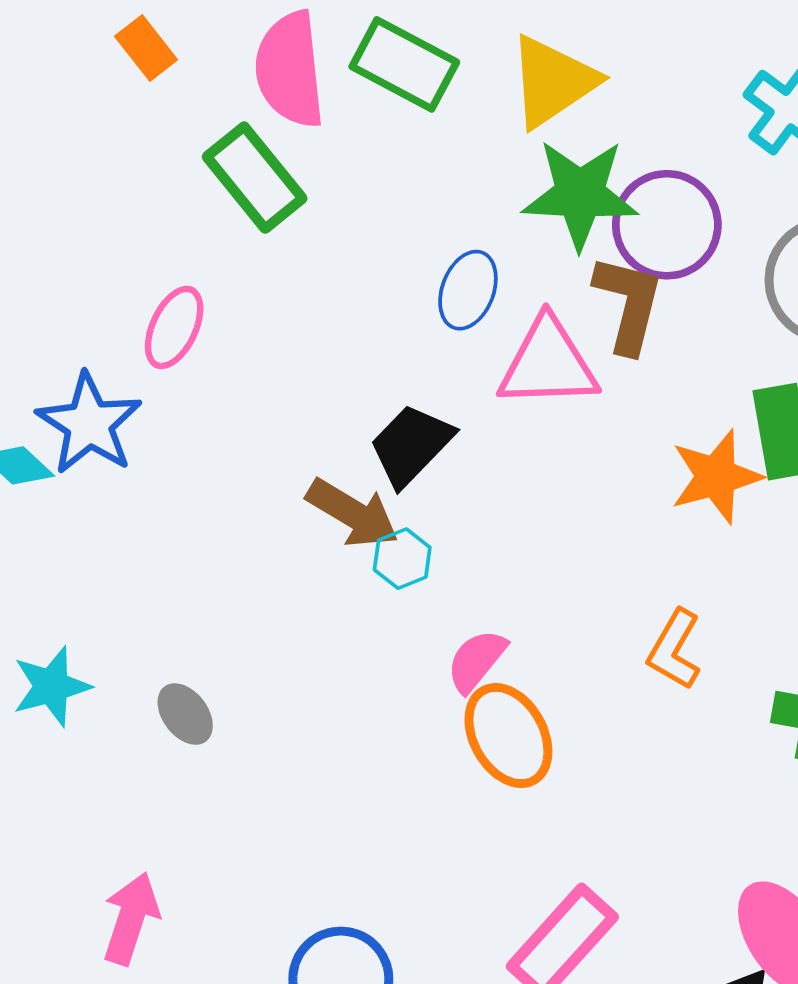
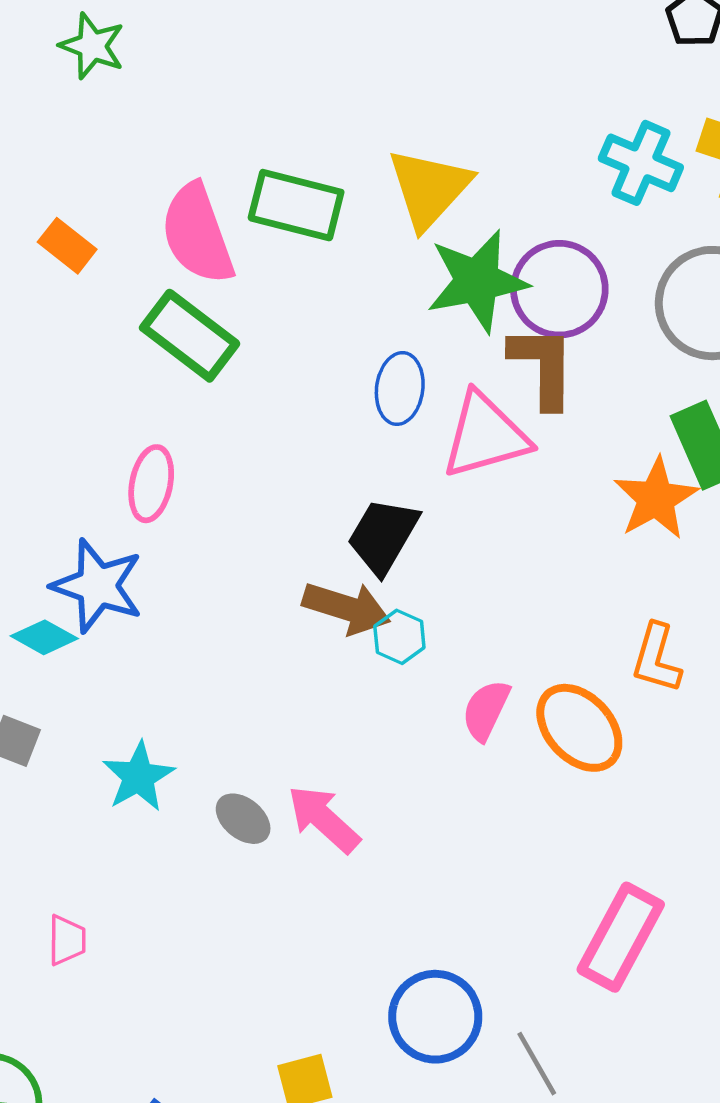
cyan star: (51, 686) -> (138, 777), moved
orange ellipse: (508, 736) -> (579, 728), moved
pink arrow: (131, 918) -> (324, 819), moved, turned -52

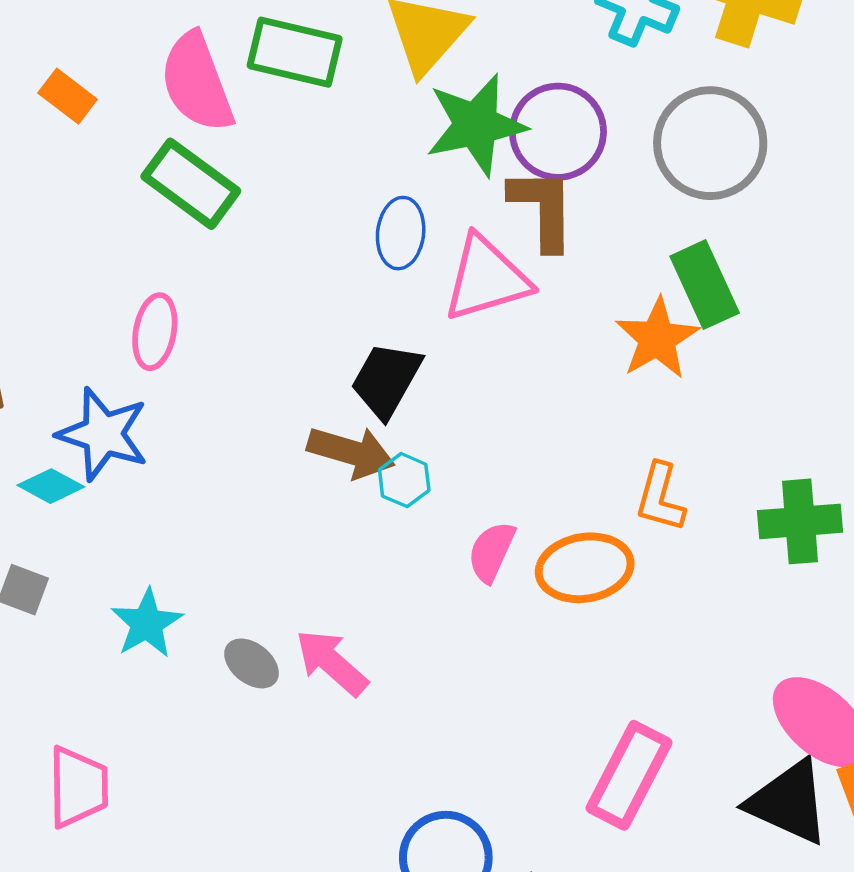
orange ellipse: (579, 728) -> (585, 568), turned -56
pink trapezoid: (67, 940) -> (78, 787), size x1.6

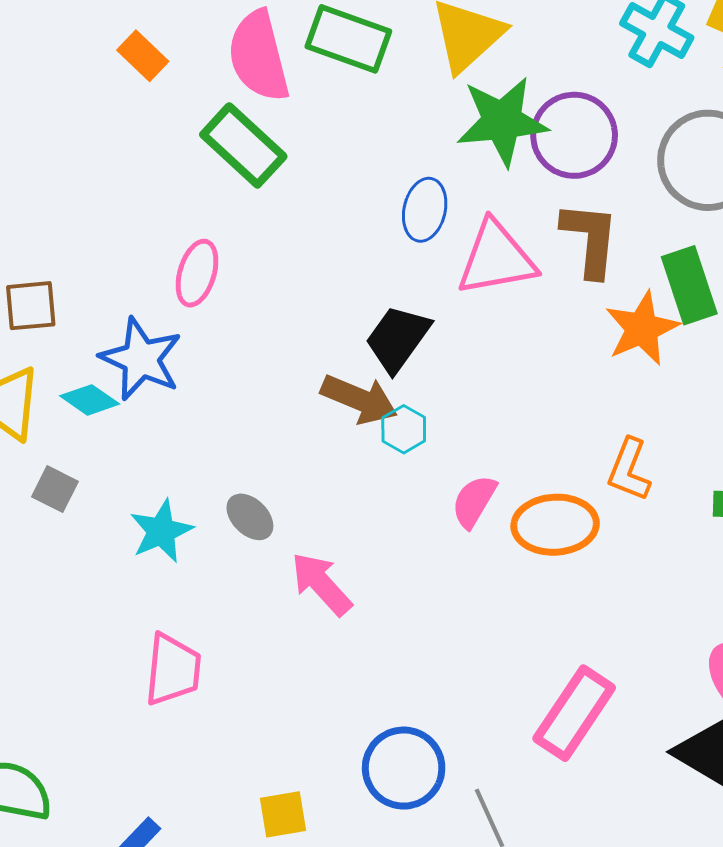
brown L-shape: (543, 209) -> (590, 239), moved
gray ellipse: (252, 663) -> (250, 517), moved
pink trapezoid: (78, 787) -> (173, 670), moved

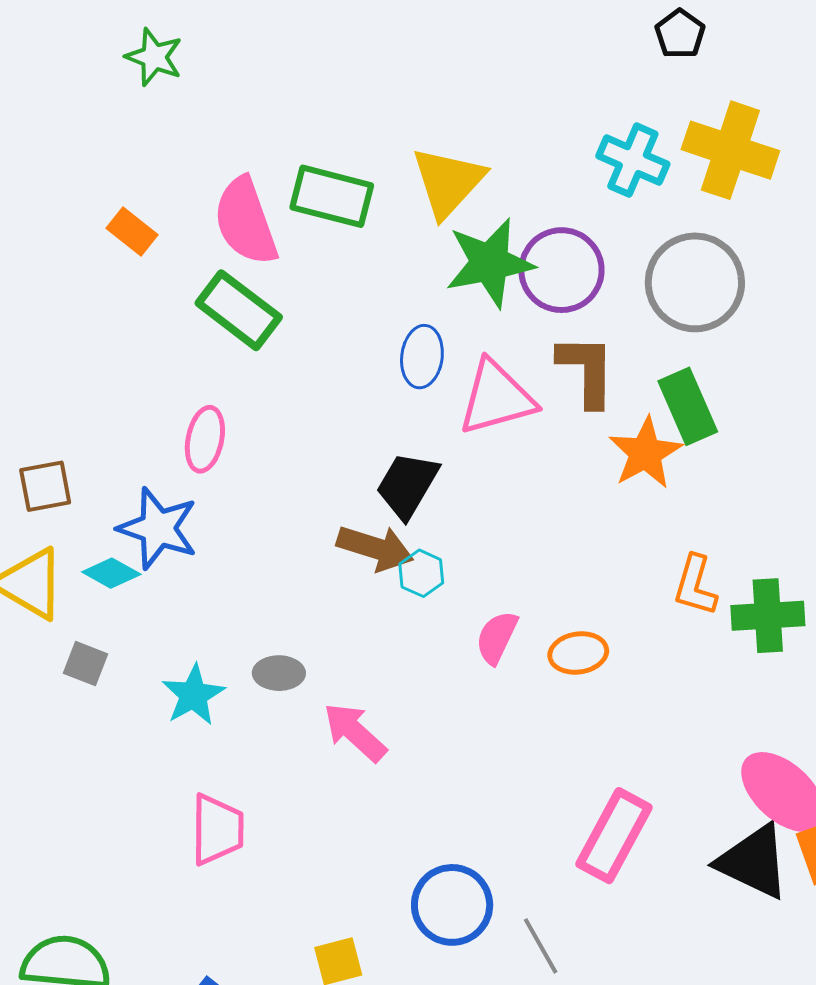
orange L-shape: (629, 470) -> (695, 585), moved
gray ellipse: (250, 517) -> (279, 673), turned -39
orange ellipse: (555, 525) -> (578, 653), size x0.7

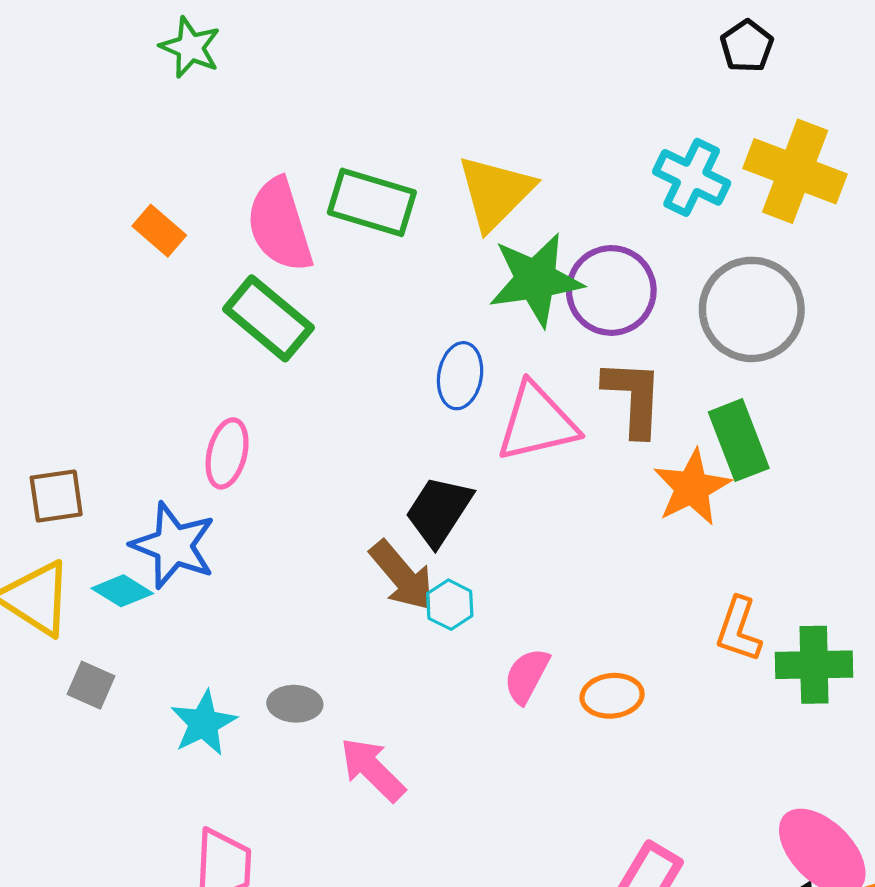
brown arrow: (375, 548) -> (402, 576), turned 30

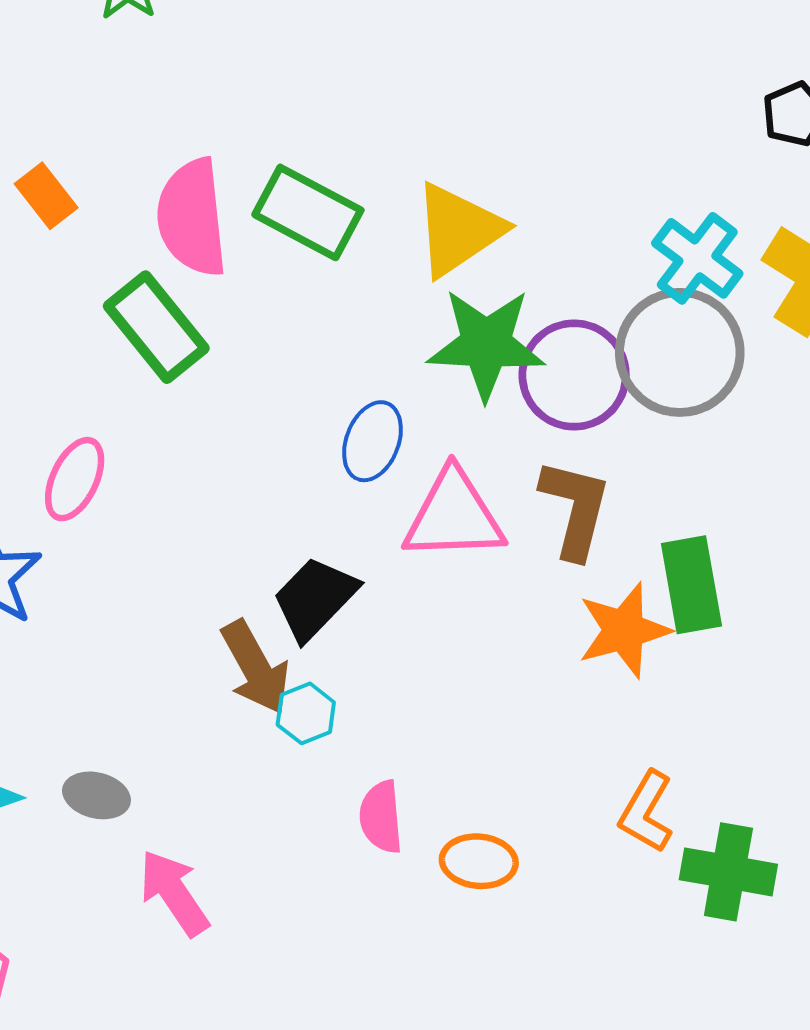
gray circle: (752, 309) -> (680, 352), moved
pink semicircle: (527, 676) -> (381, 817), turned -44

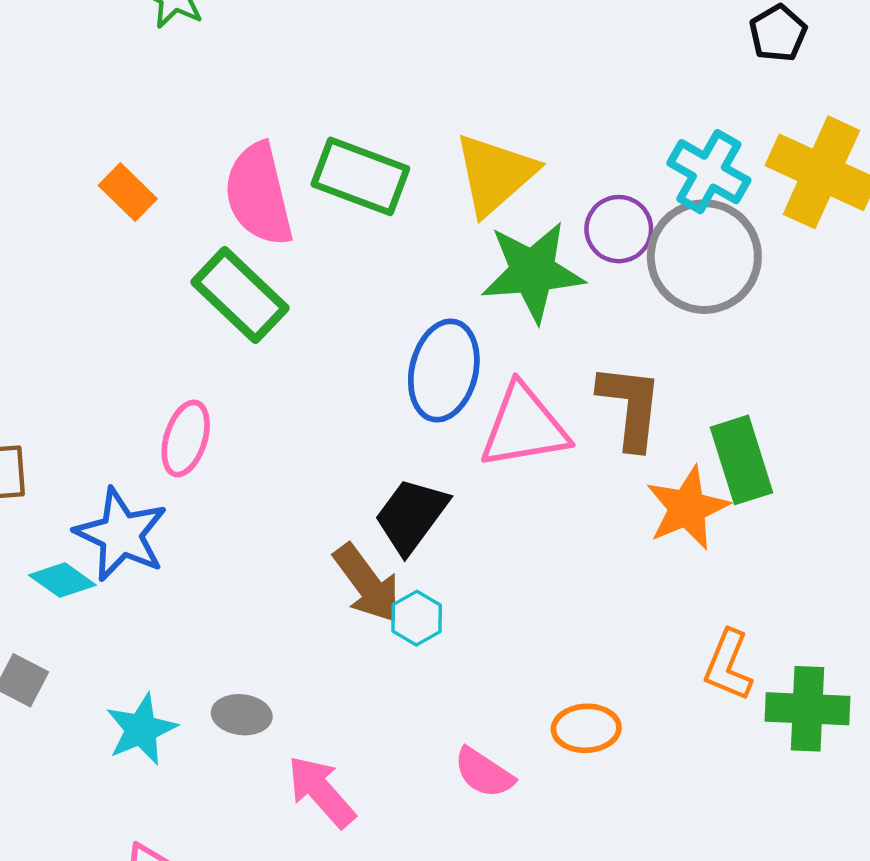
purple circle: (574, 375) -> (619, 229), moved, size x0.7
blue ellipse: (372, 441) -> (444, 371), size x1.4
pink semicircle: (381, 817) -> (484, 773), moved, turned -44

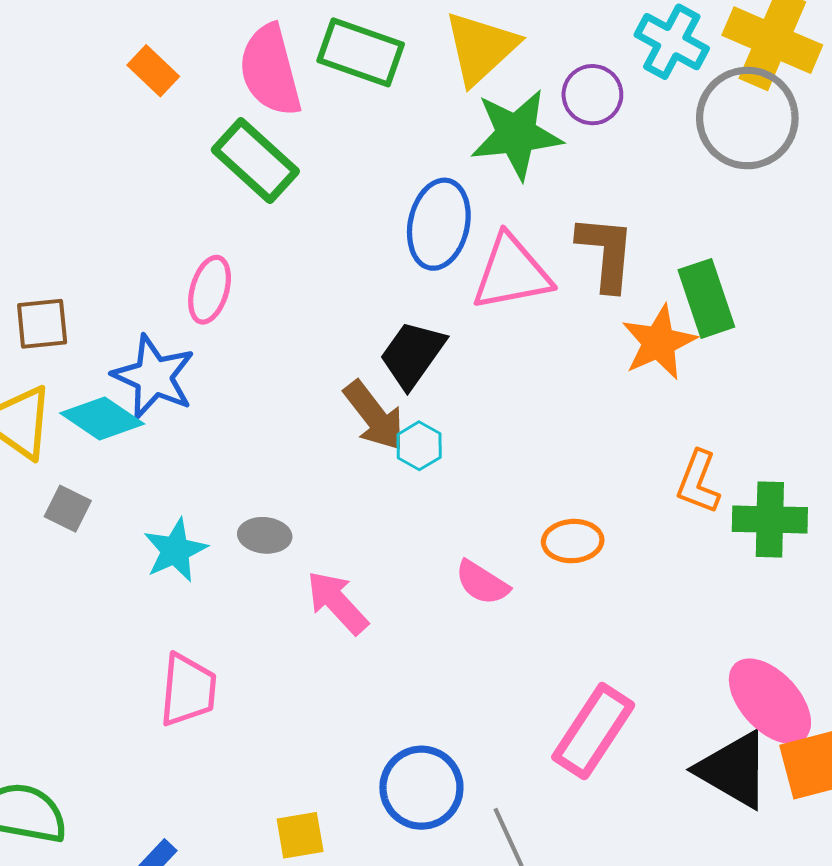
gray circle: (704, 257) -> (747, 118), moved
cyan diamond: (62, 580) -> (102, 418), size x1.4

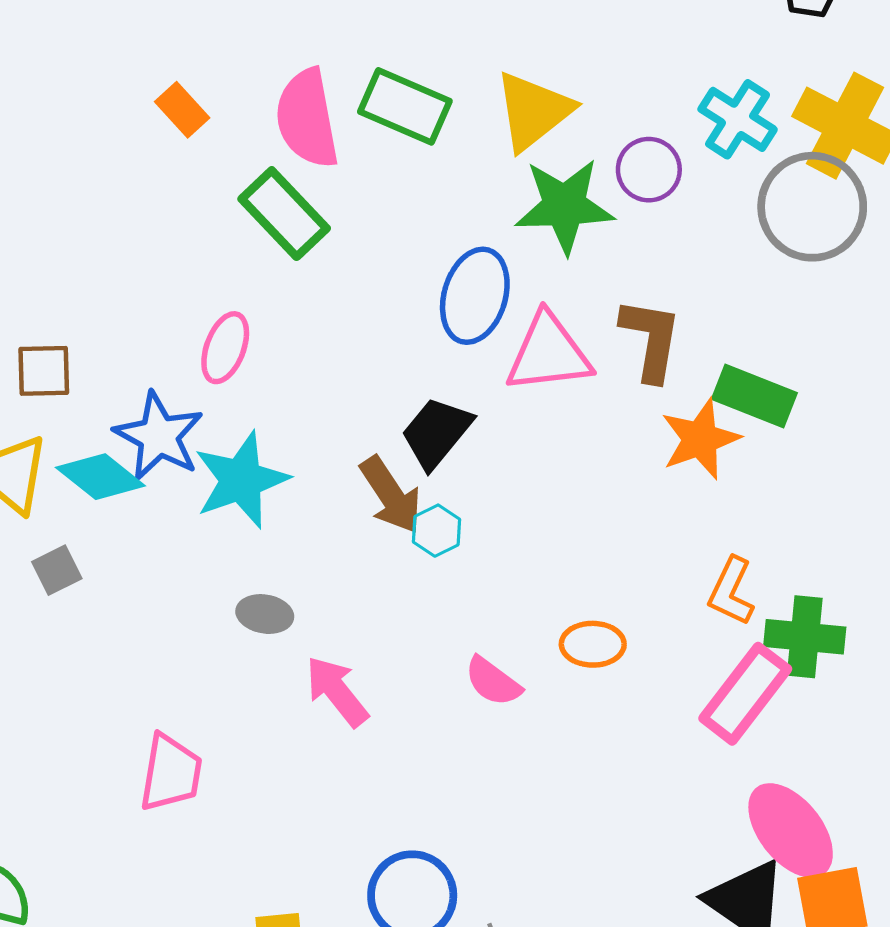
green rectangle: (706, 298) -> (754, 396), turned -54
gray square: (68, 509) -> (57, 570), turned 33
cyan star: (175, 550) -> (241, 480), moved, size x1.4
pink rectangle: (593, 731) -> (745, 694), moved

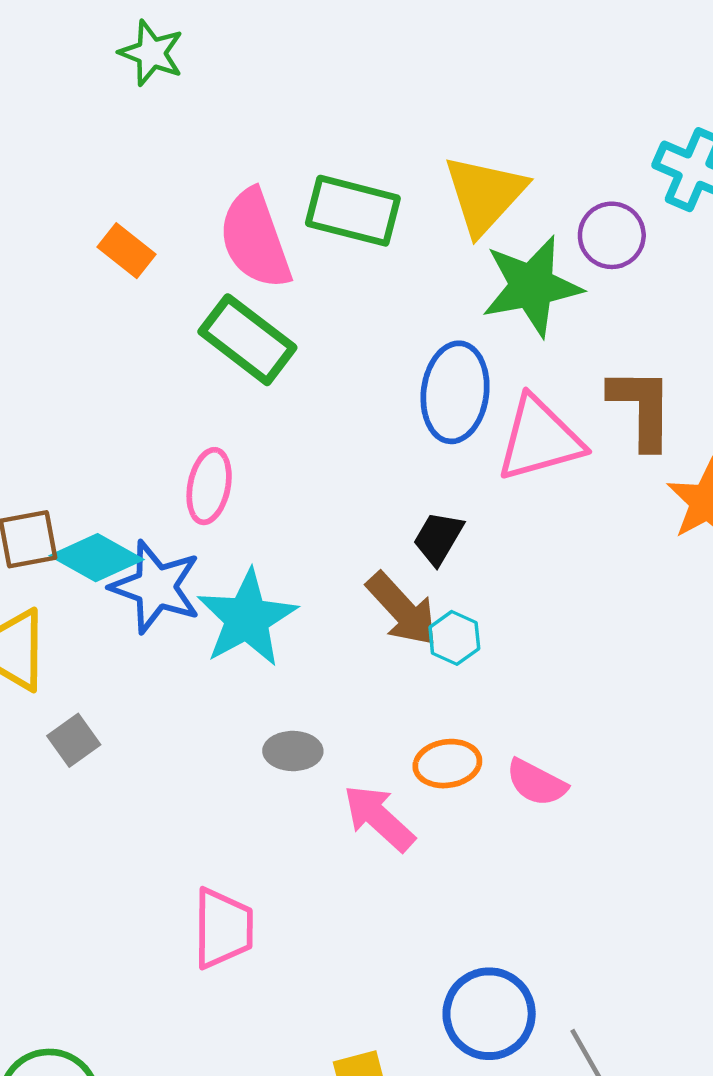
black trapezoid: (437, 433) -> (438, 538), size x0.7
cyan diamond: (100, 477) -> (97, 558), moved
orange ellipse: (593, 644) -> (447, 764), moved

